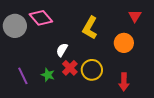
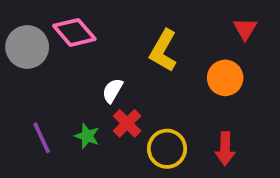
yellow circle: (92, 70) -> (167, 149), moved

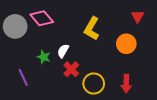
green star: (87, 136) -> (44, 57), moved

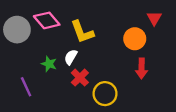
yellow L-shape: (92, 28) -> (82, 32), moved, turned -50
orange circle: (126, 44) -> (135, 39), moved
red arrow: (126, 84) -> (142, 68), moved

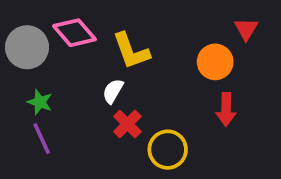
green star: (49, 64) -> (40, 102), moved

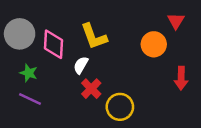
pink diamond: (74, 33) -> (53, 44), moved, turned 44
red arrow: (226, 109) -> (181, 78), moved
purple line: (42, 139) -> (30, 99), turned -40

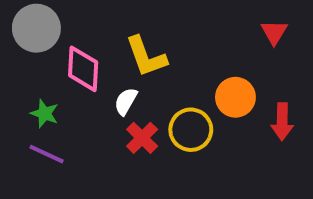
gray circle: (20, 34) -> (36, 28), moved
orange circle: (154, 44) -> (235, 97), moved
yellow circle: (120, 107) -> (191, 130), moved

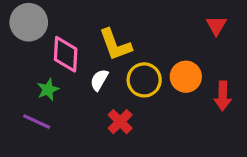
green star: (45, 113) -> (48, 90), moved, turned 30
yellow circle: (191, 130) -> (144, 80), moved
red cross: (142, 138) -> (120, 122), moved

